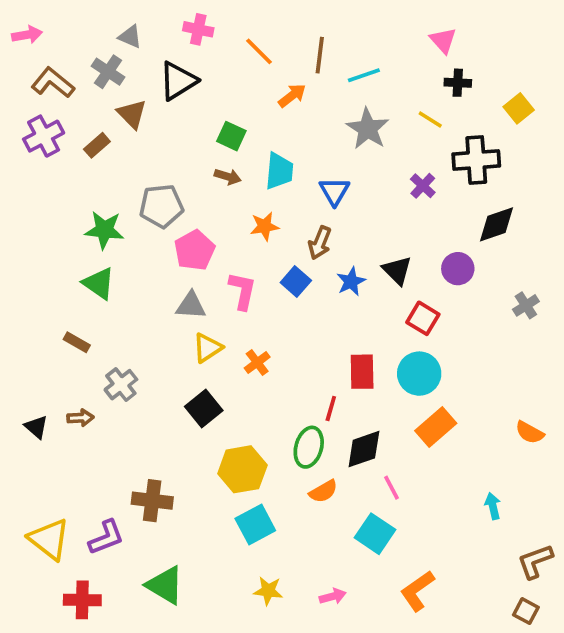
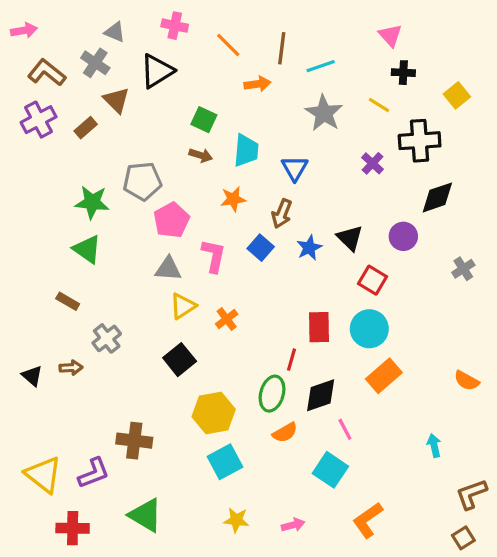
orange arrow: (292, 96) -> (257, 84), turned 30
brown square: (526, 611) -> (463, 538), turned 30

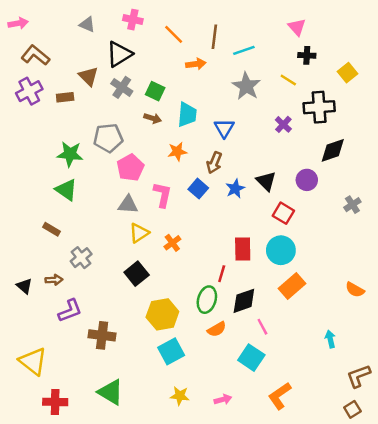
gray cross: (95, 63) -> (122, 87), moved
brown rectangle: (86, 128) -> (65, 97), turned 35
purple L-shape: (94, 473) -> (70, 311), moved

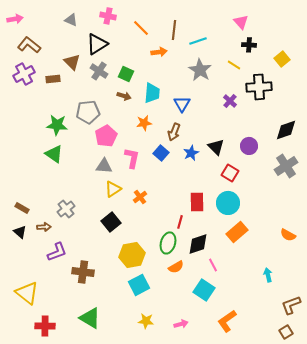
black diamond: (333, 150) -> (286, 130), moved
gray cross: (352, 205) -> (286, 166), size x1.6
brown rectangle: (51, 229) -> (22, 208), moved

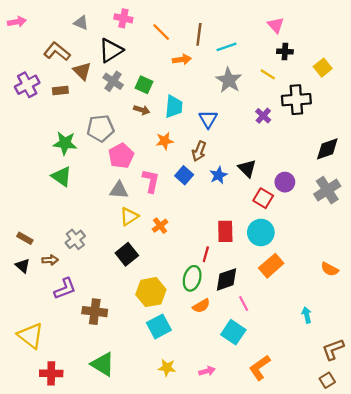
brown L-shape: (29, 45) -> (57, 52), moved
purple circle: (249, 146) -> (285, 182), moved

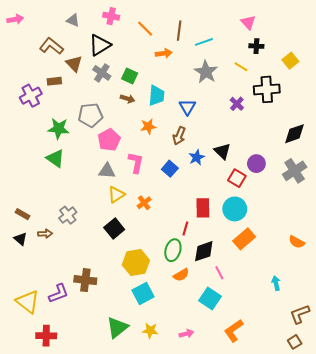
purple cross: (27, 85) -> (31, 96), moved
blue square: (184, 175) -> (170, 169), moved
purple L-shape: (65, 289) -> (59, 293), moved
green triangle: (103, 364) -> (117, 327), moved, turned 50

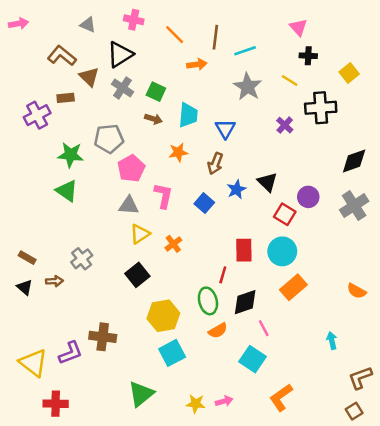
green ellipse: (173, 250) -> (208, 301), turned -30
yellow star: (150, 331) -> (196, 404), moved

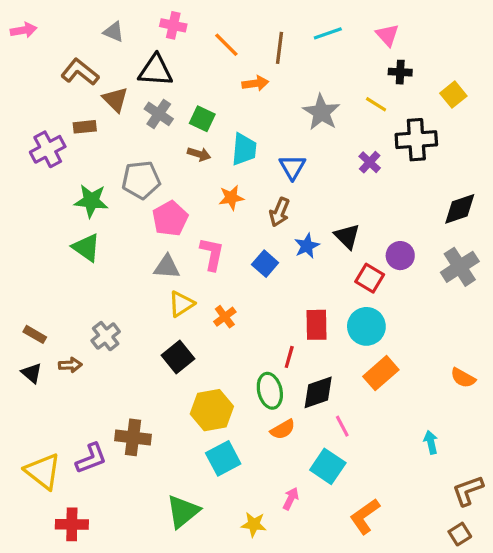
cyan line: (245, 51) -> (328, 33), moved
black triangle: (120, 54) -> (156, 70), turned 36
pink arrow: (224, 401) -> (291, 499), moved, turned -49

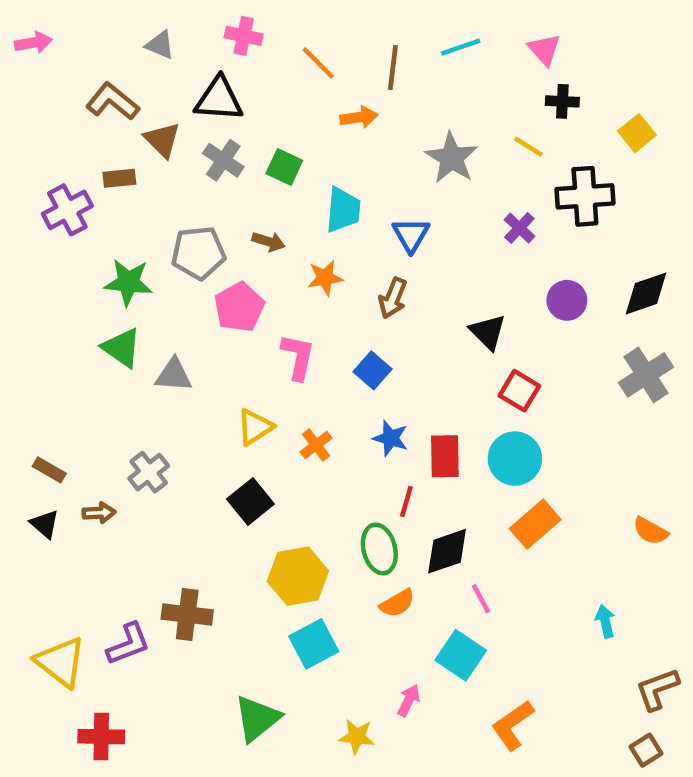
brown arrow: (199, 154) -> (269, 242), moved
blue star: (307, 246) -> (391, 438), moved, turned -30
purple circle: (400, 256) -> (567, 300), moved
gray triangle: (167, 267) -> (174, 375), moved

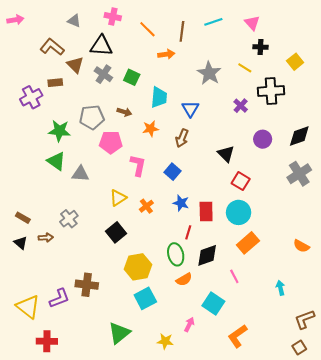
pink pentagon: (239, 307) -> (111, 142), turned 30
pink line: (481, 599) -> (234, 276), moved

